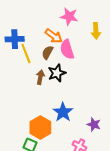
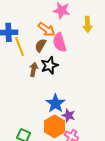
purple star: (94, 124) -> (69, 115), moved
orange hexagon: (40, 128) -> (55, 126), moved

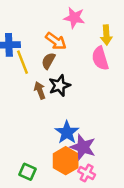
pink semicircle: (60, 42) -> (100, 58), moved
brown arrow: (34, 69) -> (40, 90), turned -32
purple star: (69, 115) -> (83, 147), size x1.5

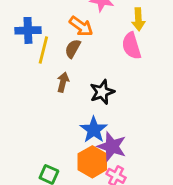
yellow line: (23, 62) -> (43, 50), turned 35
black star: (59, 85) -> (102, 92), moved
brown arrow: (40, 90) -> (63, 82), turned 35

